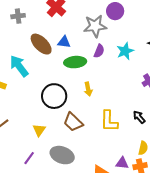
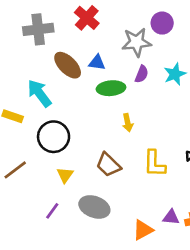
gray cross: (18, 16) -> (38, 29), size x1.6
black circle: (54, 96) -> (54, 137), moved

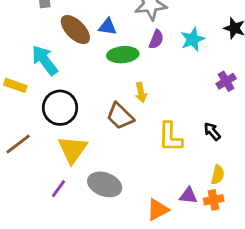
brown trapezoid: (108, 165) -> (120, 116), moved
yellow triangle: (65, 175) -> (73, 150), size x1.6

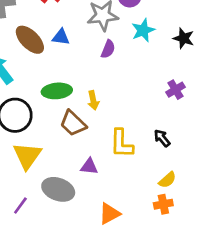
cyan star: (193, 39) -> (143, 30), moved
green ellipse: (123, 55) -> (57, 91), moved
yellow semicircle: (218, 175) -> (167, 180), turned 36
purple line: (59, 189) -> (20, 206), moved
purple triangle: (188, 196) -> (89, 166), moved

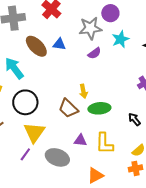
purple semicircle: (108, 49) -> (94, 53), turned 32
green ellipse: (57, 91) -> (99, 108), moved
yellow L-shape: (122, 144) -> (104, 143), moved
purple line: (20, 206) -> (25, 154), moved

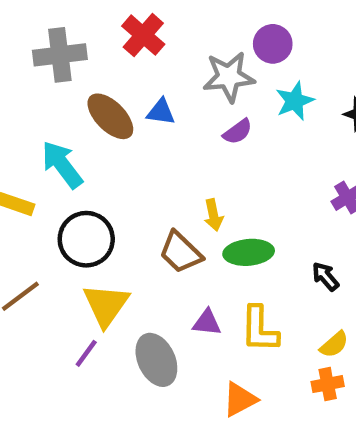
gray ellipse: (57, 157) -> (156, 360), turned 45

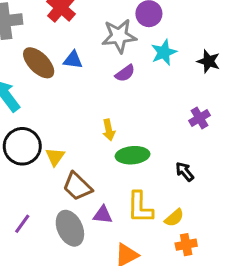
brown trapezoid: (181, 252) -> (77, 186), moved
yellow triangle: (106, 305) -> (55, 157), moved, size x0.6
purple triangle: (207, 323) -> (103, 215), moved
yellow semicircle: (334, 345) -> (174, 218), moved

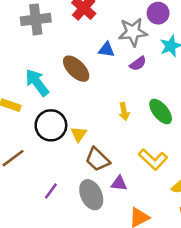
blue triangle: (73, 60) -> (106, 50), moved
brown ellipse: (39, 63) -> (76, 69), moved
green ellipse: (133, 155) -> (161, 111), moved, turned 56
yellow L-shape: (140, 207) -> (153, 159), moved, turned -48

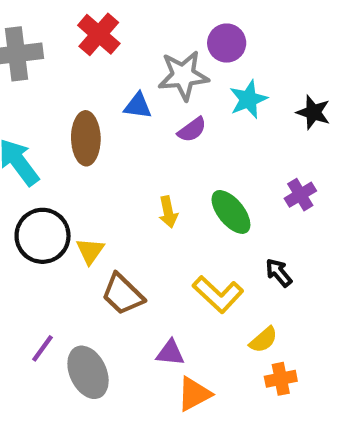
brown ellipse: (76, 69) -> (86, 138), turned 44
purple triangle: (119, 183) -> (170, 353), moved
gray ellipse: (91, 195) -> (88, 372), moved

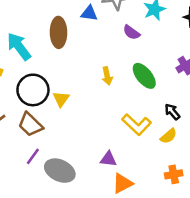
purple semicircle: (192, 130) -> (131, 32), moved, turned 72
brown trapezoid: (123, 294) -> (30, 124), moved
yellow semicircle: (263, 340) -> (169, 136), moved
gray ellipse: (88, 372) -> (60, 171), turned -40

